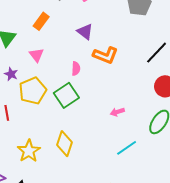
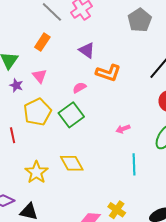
pink semicircle: (76, 69) -> (79, 88), turned -120
purple star: (11, 74) -> (16, 85), moved
yellow diamond: (64, 144) -> (72, 163), turned -45
cyan line: (127, 148) -> (134, 164), turned -55

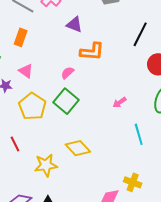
purple triangle: (87, 50) -> (74, 25), moved
red line: (13, 135) -> (15, 144), moved
yellow star: (36, 172) -> (46, 165), turned -30

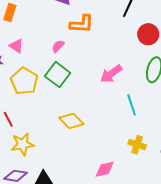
pink arrow: (120, 102) -> (111, 74), size x1.6
yellow star: (46, 165) -> (23, 144), moved
yellow cross: (133, 182) -> (137, 145), moved

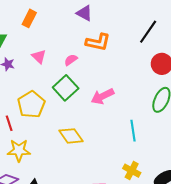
pink triangle: (16, 46) -> (39, 57), moved
pink arrow: (111, 74) -> (102, 96), moved
yellow pentagon: (24, 81) -> (31, 104), moved

